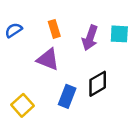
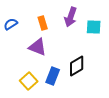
purple arrow: (90, 38) -> (71, 17), moved
yellow square: (23, 105) -> (29, 81), moved

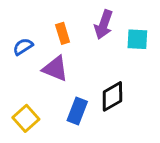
blue semicircle: (11, 24) -> (23, 47), moved
yellow square: (29, 81) -> (26, 118), moved

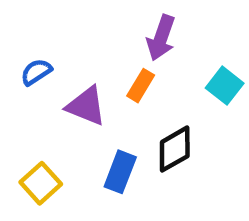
orange rectangle: (63, 33) -> (141, 86), moved, turned 48
cyan square: (137, 39) -> (225, 86), moved, turned 35

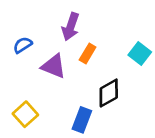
purple arrow: (161, 38) -> (71, 27), moved
blue rectangle: (120, 172) -> (82, 120), moved

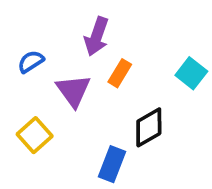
purple triangle: (54, 66) -> (73, 91), turned 32
yellow square: (25, 114) -> (35, 135), moved

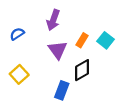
orange rectangle: (120, 73) -> (82, 40), moved
purple triangle: (73, 91) -> (58, 50), moved

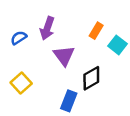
purple arrow: (53, 20) -> (47, 28), moved
orange rectangle: (82, 40) -> (96, 31), moved

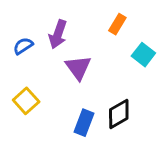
orange rectangle: (96, 31) -> (117, 24), moved
black diamond: (91, 78) -> (119, 114), moved

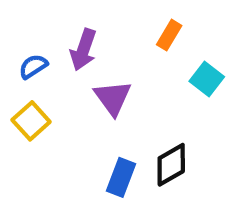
yellow square: (26, 101) -> (31, 121), moved

